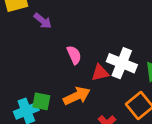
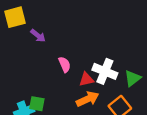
orange arrow: (77, 96) -> (88, 99), moved

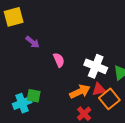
purple arrow: (38, 36) -> (33, 42), moved
red triangle: (86, 79) -> (99, 89), moved

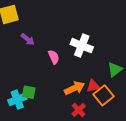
white cross: (96, 66) -> (82, 46), moved

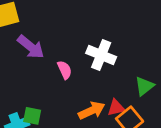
purple arrow: (28, 39) -> (31, 47), size x1.5

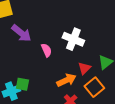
red triangle: (116, 108) -> (84, 68), moved, turned -32

